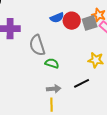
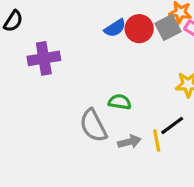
gray semicircle: (37, 45) -> (93, 126), moved
yellow line: (52, 105) -> (157, 141), moved

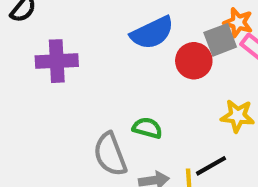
blue semicircle: (115, 28) -> (152, 33), size x1.5
red circle: (139, 29) -> (194, 61), moved

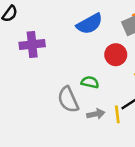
red circle: (194, 61) -> (116, 55), moved

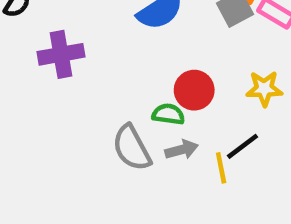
red circle: (116, 55) -> (194, 90), moved
gray arrow: (96, 114) -> (182, 150), moved

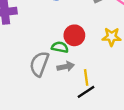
black line: (242, 146) -> (86, 92), moved
gray semicircle: (132, 148) -> (39, 64), turned 45

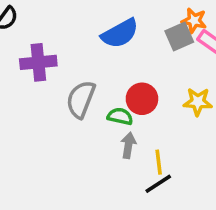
gray semicircle: (39, 64) -> (81, 99), moved
gray arrow: (66, 67) -> (128, 145), turned -70

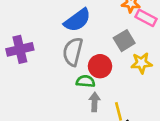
gray square: (179, 37) -> (124, 41), moved
gray semicircle: (81, 99) -> (73, 52), moved

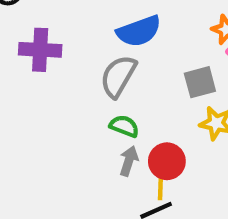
red circle: (100, 66) -> (167, 161), moved

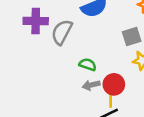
gray semicircle: (118, 76) -> (62, 32), moved
gray arrow: (129, 161) -> (91, 85), turned -119

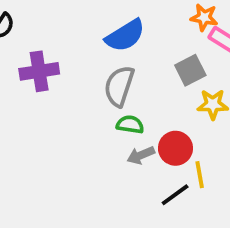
gray semicircle: (62, 32) -> (119, 86), moved
yellow line: (111, 99) -> (200, 175), moved

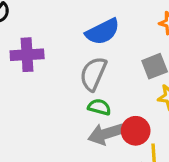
gray arrow: (141, 155) -> (106, 134), size x1.5

